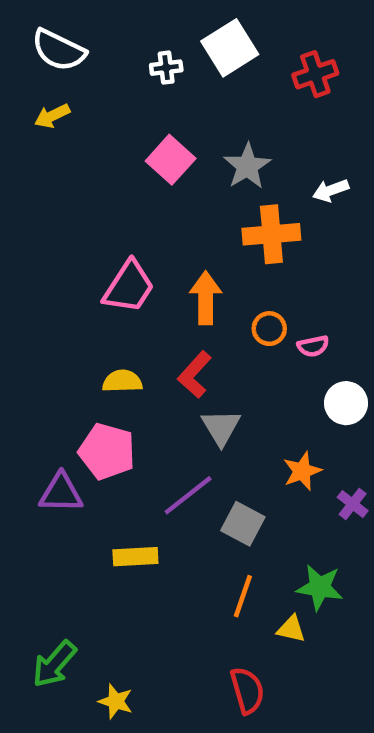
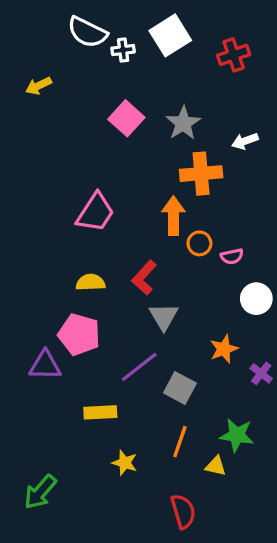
white semicircle: (59, 50) -> (87, 32), moved
orange arrow: (206, 298) -> (173, 216), moved
yellow star: (116, 701) -> (125, 463), moved

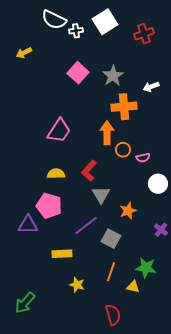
orange star: (224, 349) -> (128, 211), moved

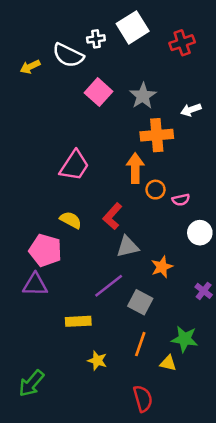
white semicircle: (54, 20) -> (68, 55), moved
yellow semicircle: (56, 174) -> (71, 220), turned 30
gray triangle: (101, 195) -> (128, 247), turned 48
pink pentagon: (49, 206) -> (45, 250), moved

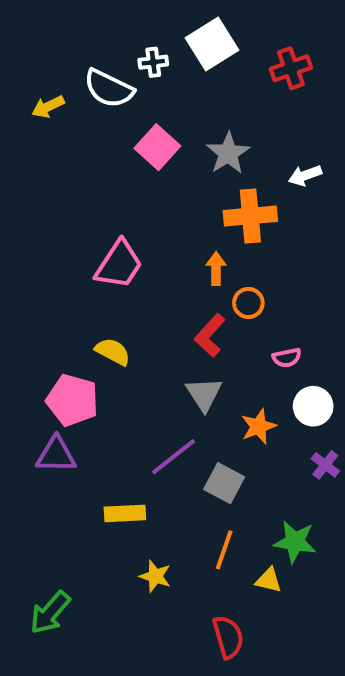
orange arrow: (135, 168) -> (216, 269), size x0.7
pink semicircle: (181, 200) -> (287, 358), moved
red L-shape: (112, 216) -> (210, 335), moved
white circle: (200, 233) -> (313, 406), moved
gray triangle: (128, 247) -> (204, 394), turned -50

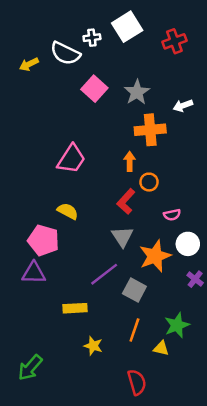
orange star: (258, 426) -> (155, 256), size x1.5
green star: (295, 542) -> (177, 325), turned -30

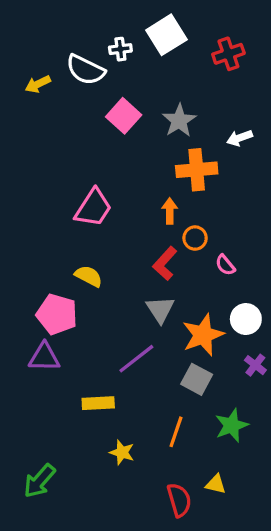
pink semicircle: (172, 215) -> (225, 265), moved, turned 63
gray square: (134, 290) -> (197, 379), moved
yellow triangle: (161, 348) -> (216, 484), moved

